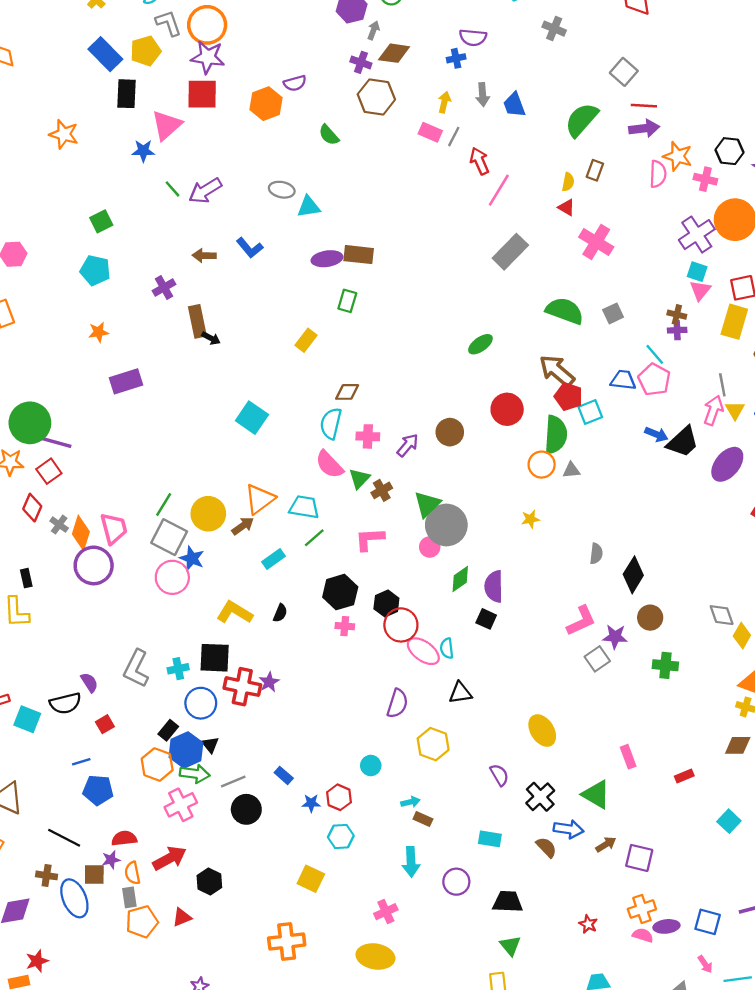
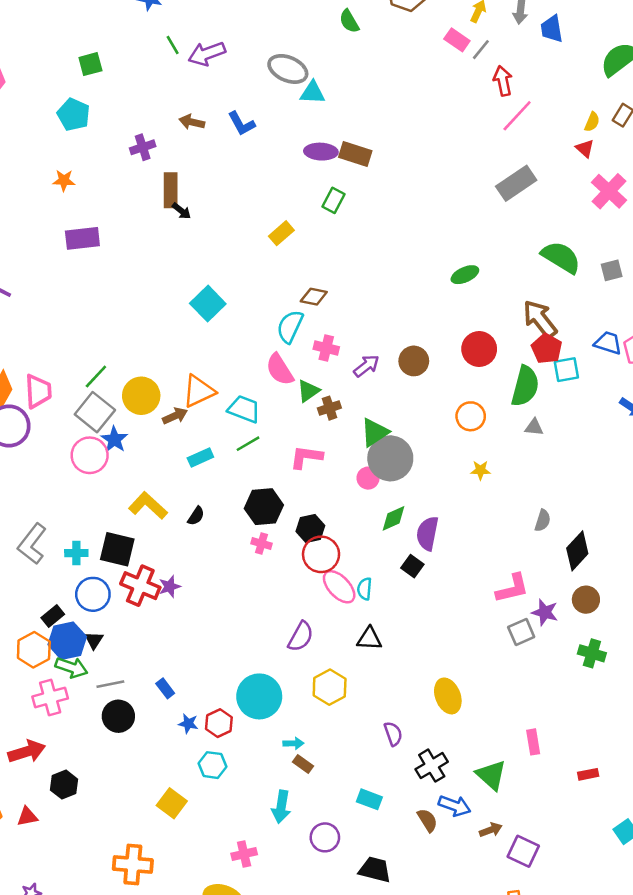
gray ellipse: (282, 190) -> (288, 69), size x1.4
orange circle: (542, 465) -> (471, 416), moved
cyan circle: (371, 766) -> (259, 696), size x2.0

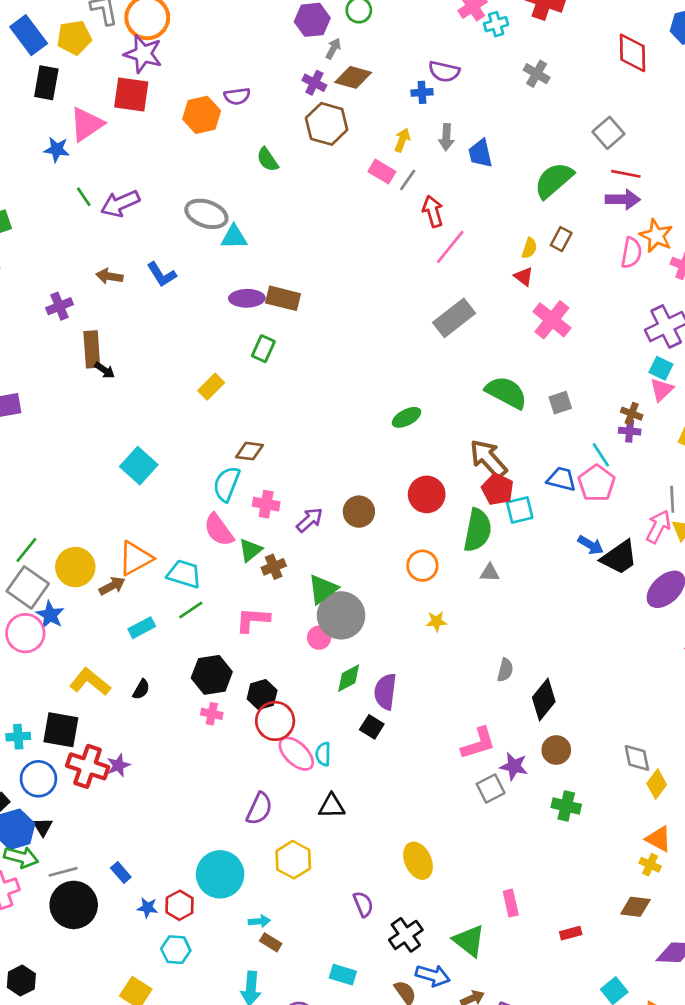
black circle: (118, 716) -> (74, 905), size x1.4

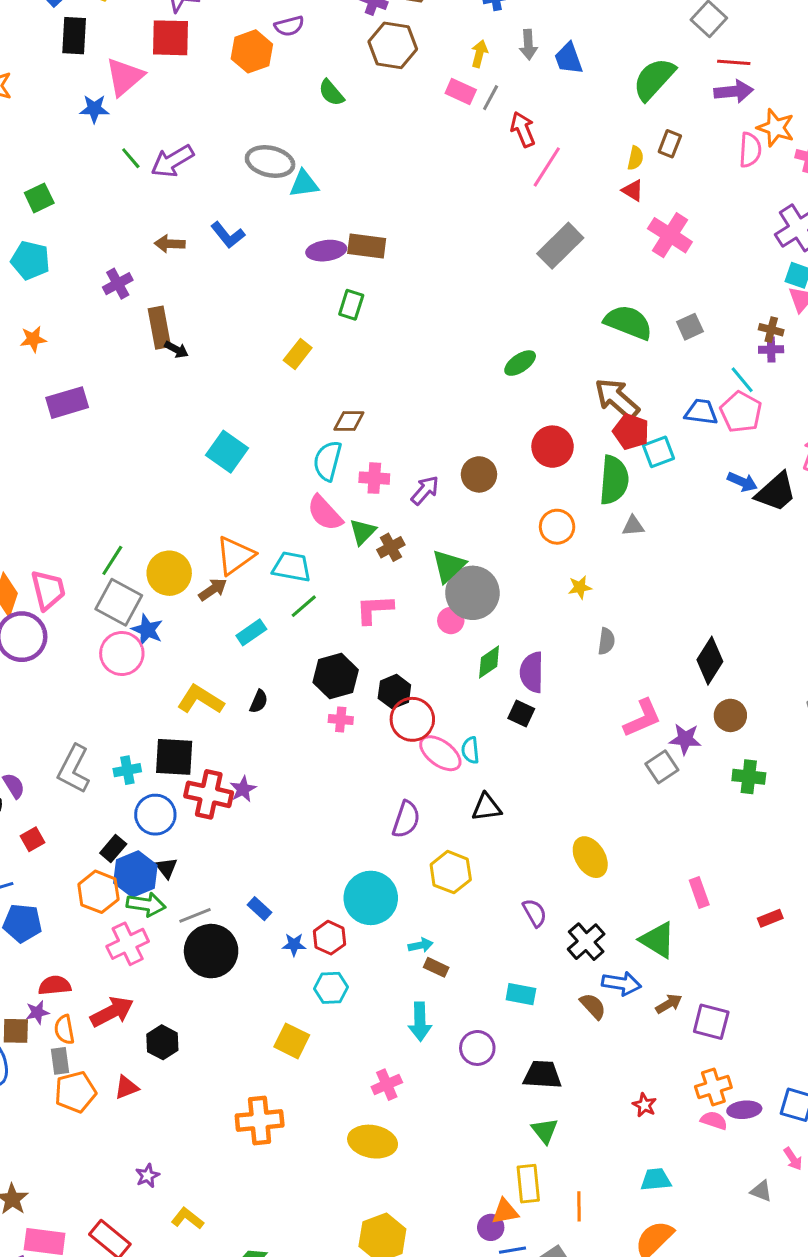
gray semicircle: (505, 670) -> (606, 641), moved

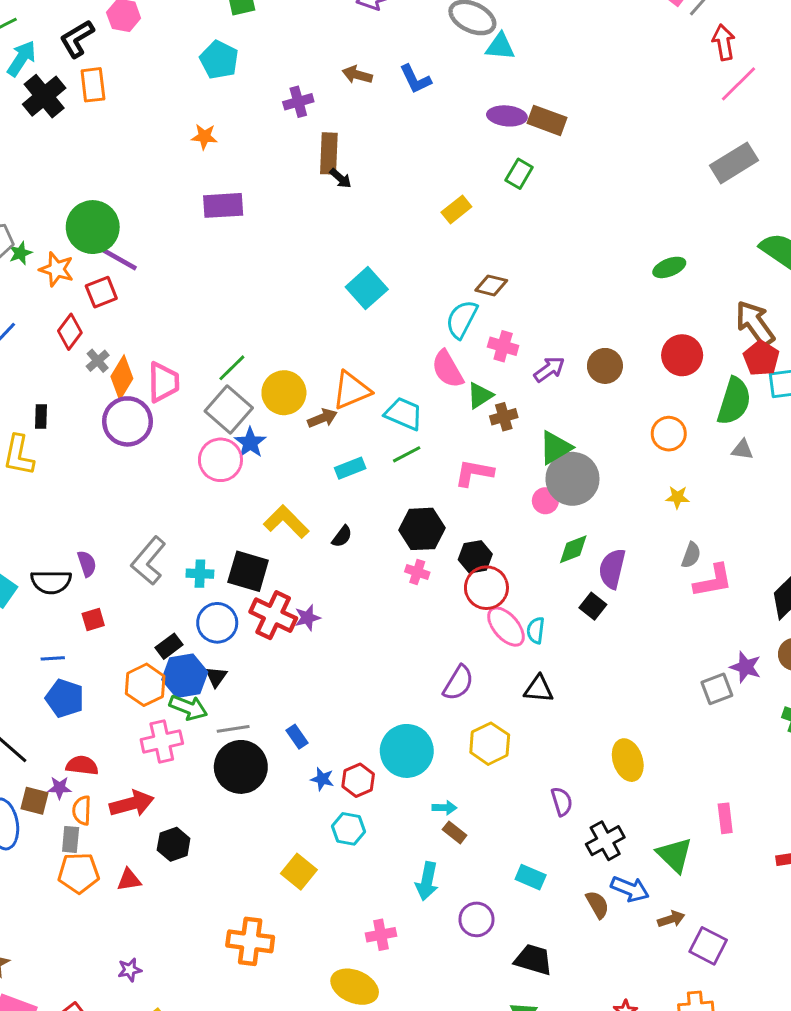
pink L-shape: (642, 718) -> (713, 581), moved

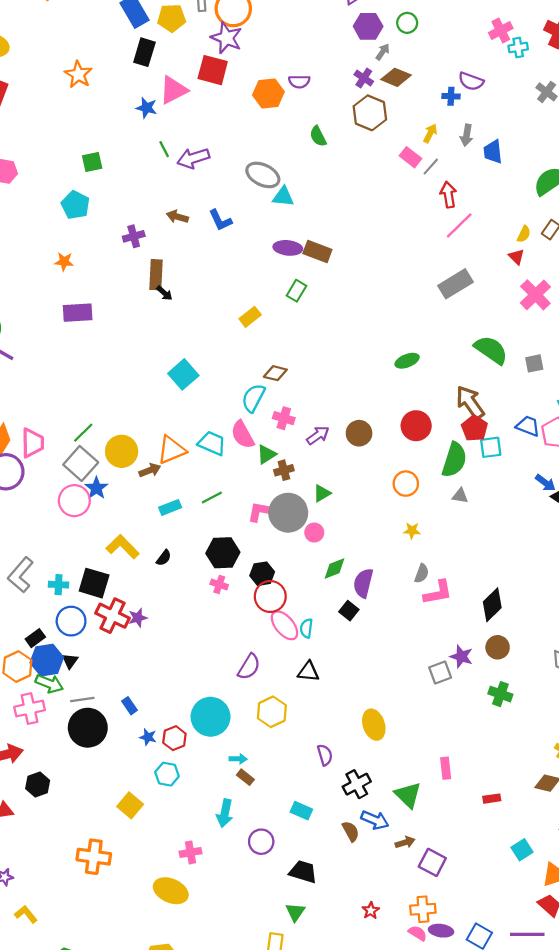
cyan trapezoid: (404, 414) -> (212, 443), moved
green triangle: (555, 448) -> (322, 493), size x0.7
gray circle: (572, 479) -> (288, 513), moved

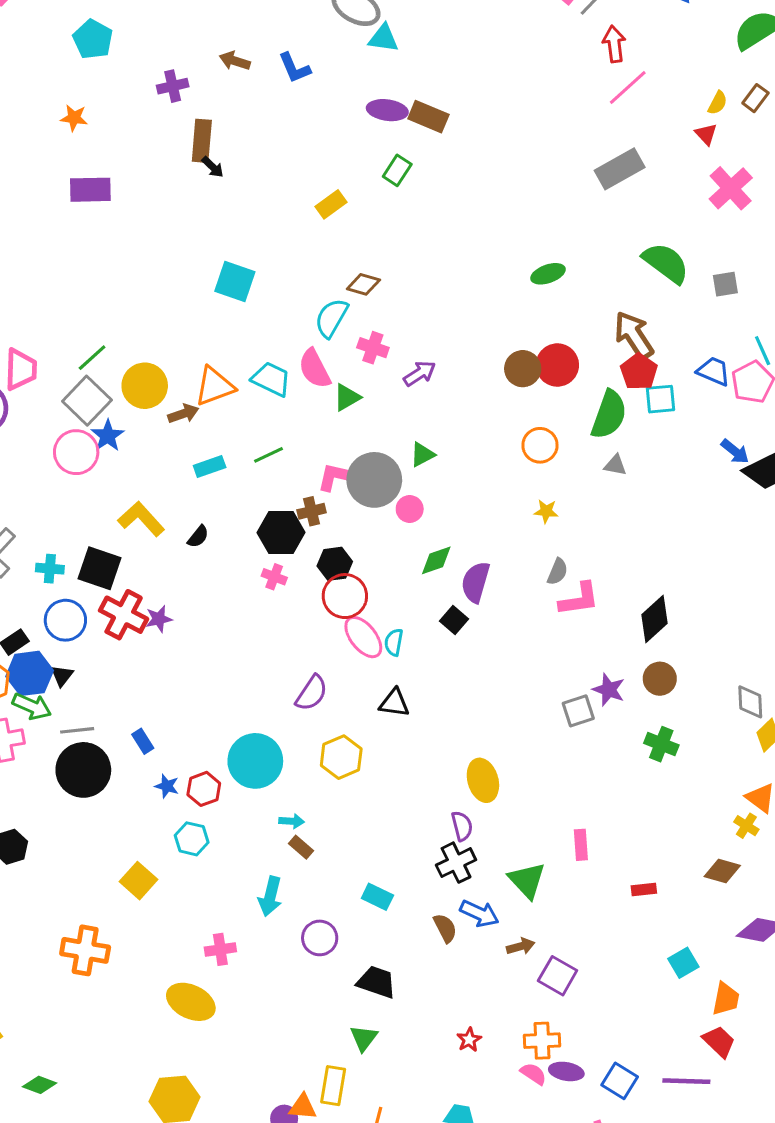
cyan square: (183, 374) -> (235, 281), turned -32
brown circle: (359, 433) -> (523, 369), moved
brown cross: (284, 470) -> (311, 511), moved
purple semicircle: (325, 755) -> (462, 826), moved

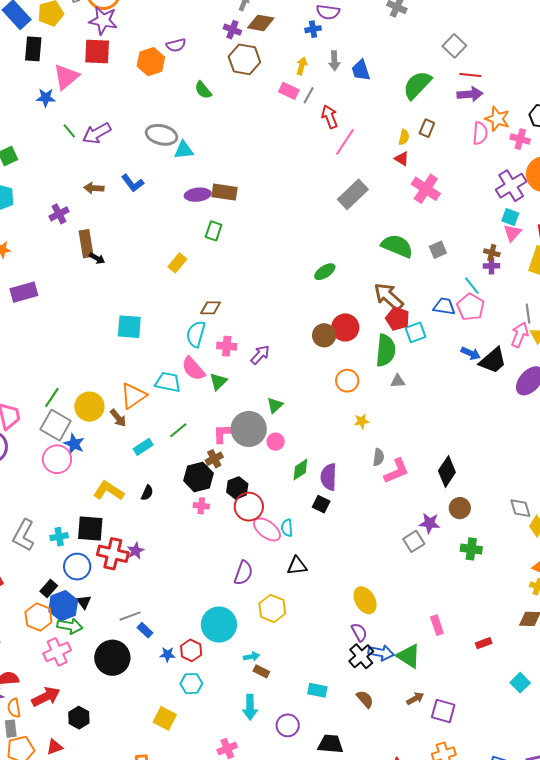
brown arrow: (183, 414) -> (118, 418), turned 84
gray line: (77, 730) -> (130, 616), moved
blue arrow: (479, 914) -> (381, 653), moved

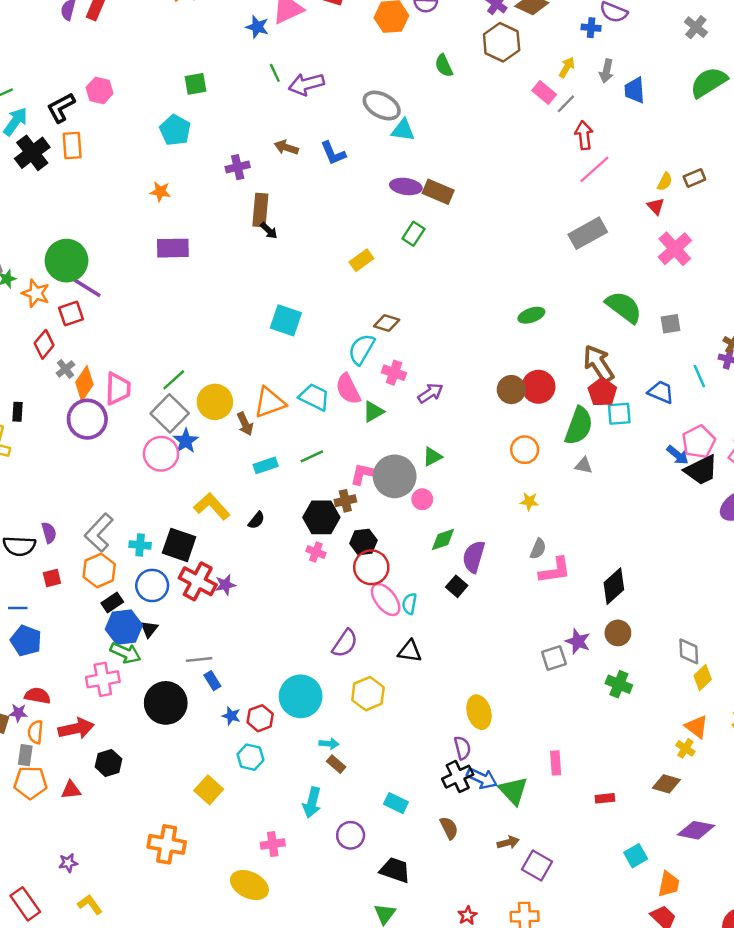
green semicircle: (417, 85) -> (709, 82), moved
brown rectangle: (427, 128) -> (694, 178), turned 30
pink pentagon: (471, 307) -> (699, 442), moved
orange hexagon: (38, 617) -> (99, 570), moved

